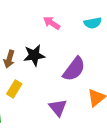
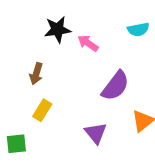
pink arrow: (52, 23) -> (88, 43), moved
black star: (34, 55) -> (58, 29), moved

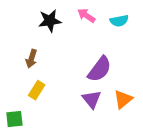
pink arrow: (88, 43) -> (86, 15), moved
purple triangle: (96, 133) -> (92, 99), moved

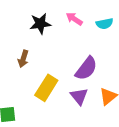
yellow rectangle: (37, 90) -> (46, 88), moved, size x1.5

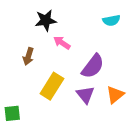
pink arrow: (74, 19) -> (62, 43), moved

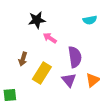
brown arrow: (28, 56) -> (23, 59), moved
purple semicircle: (93, 66) -> (75, 57), turned -45

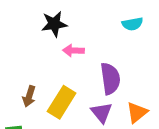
pink arrow: (50, 38) -> (73, 51), turned -32
brown arrow: (23, 59) -> (29, 96), moved

